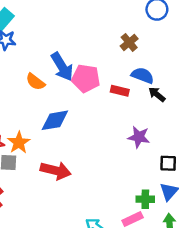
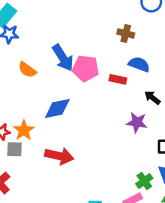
brown cross: (129, 42) -> (126, 33), turned -35
orange semicircle: (35, 82) -> (27, 70), moved
black arrow: (157, 94) -> (152, 98), moved
green cross: (145, 199) -> (144, 181), turned -35

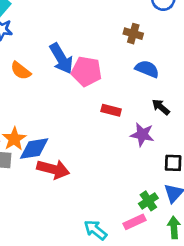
red rectangle: (118, 79) -> (111, 110), moved
blue diamond: (57, 109) -> (34, 149), moved

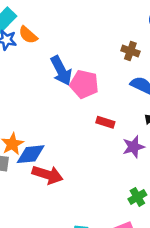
orange semicircle: (21, 71) -> (28, 35), moved
purple star: (142, 135) -> (133, 147), turned -30
green cross: (148, 201) -> (137, 197), moved

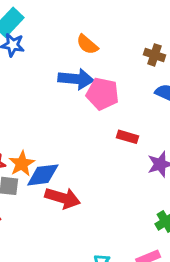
orange semicircle: (28, 35) -> (87, 44), moved
blue arrow: (61, 71) -> (76, 79), turned -56

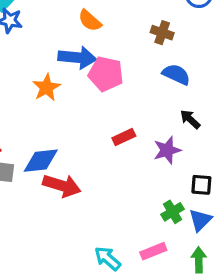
red rectangle: (127, 137) -> (124, 137), moved, turned -42
orange star: (22, 164) -> (46, 88), moved

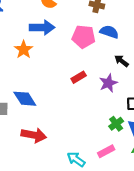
pink pentagon: (106, 74) -> (84, 37), moved
blue diamond: (41, 161) -> (25, 99), turned 70
red arrow: (62, 186) -> (34, 135), moved

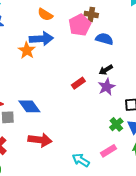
pink pentagon: (84, 37) -> (80, 25), moved, turned -30
orange star: (24, 50) -> (27, 50), moved
black arrow: (122, 61) -> (106, 70), moved, turned -64

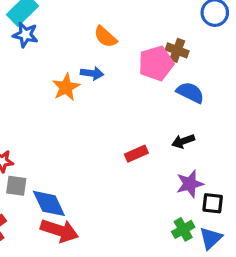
blue arrow: (41, 39) -> (92, 73), size x0.6
purple star: (107, 87) -> (190, 184), moved
blue diamond: (29, 106) -> (49, 203), moved

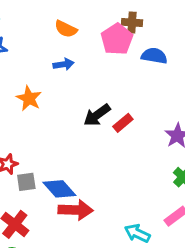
orange star: (66, 87) -> (29, 98), moved
black arrow: (183, 141) -> (97, 115), moved, size x1.4

